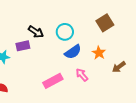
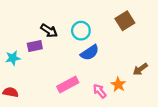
orange star: (99, 53) -> (118, 84), moved
pink arrow: (82, 75) -> (100, 91), moved

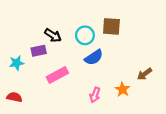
brown square: (125, 21) -> (111, 26), moved, turned 36
pink rectangle: (68, 84) -> (57, 75), moved
pink arrow: (100, 91) -> (95, 95), moved, turned -120

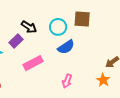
purple rectangle: (39, 51) -> (16, 41), turned -32
orange star: (122, 89) -> (103, 80), moved

